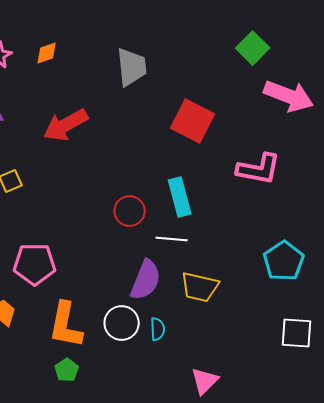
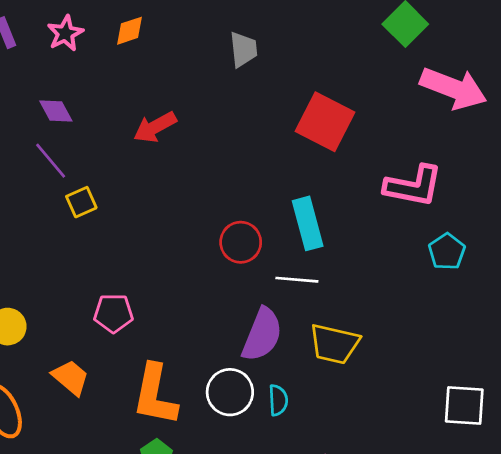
gray trapezoid: (132, 67) -> (243, 49), size x0.7
red arrow: (66, 125) -> (155, 127), size x0.7
cyan pentagon: (284, 261) -> (447, 252), moved, size x0.7
pink pentagon: (35, 264) -> (113, 313), size x0.7

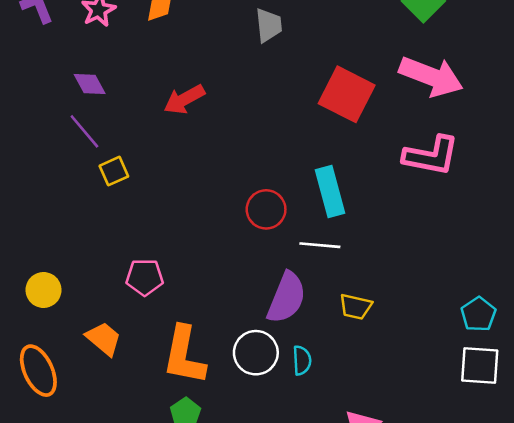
pink arrow: (454, 88) -> (431, 76), moved
cyan pentagon: (447, 252) -> (478, 314), moved
yellow trapezoid: (334, 344) -> (356, 307), size x0.7

